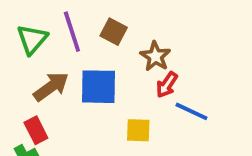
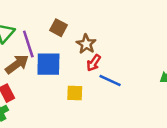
purple line: (72, 32) -> (28, 44), moved

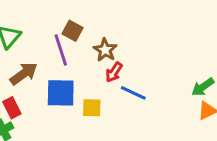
purple line: (28, 44) -> (61, 50), moved
blue square: (48, 64) -> (61, 93), moved

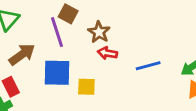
red arrow: (114, 72) -> (107, 53), turned 66
blue line: (133, 93) -> (148, 66), moved, turned -40

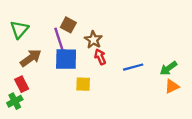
red arrow: (107, 53) -> (100, 57), turned 56
blue square: (57, 73) -> (66, 59), moved

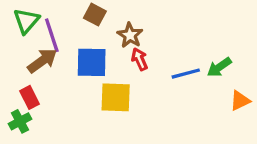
purple line: (59, 40) -> (52, 35), moved
green arrow: (168, 68) -> (219, 67), moved
yellow square: (83, 84) -> (116, 97), size x1.5

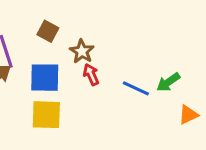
blue line: (186, 74) -> (136, 88), turned 40
yellow square: (116, 97) -> (46, 115), moved

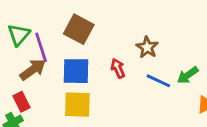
brown square: (48, 31) -> (79, 29), size x1.5
brown star: (82, 51) -> (147, 47), moved

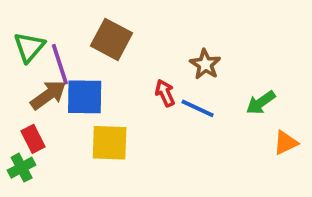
blue square: (76, 71) -> (85, 97), moved
blue line: (158, 81) -> (198, 108), moved

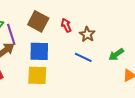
red arrow: (165, 93) -> (66, 25), moved
blue square: (85, 97) -> (39, 51), moved

